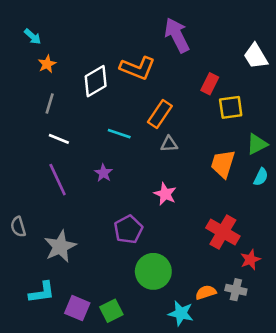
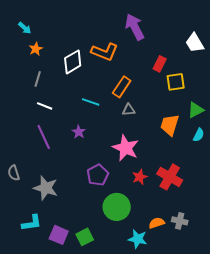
pink star: (165, 194) -> (126, 148), size x1.5
gray star: (60, 246) -> (46, 188), turned -30
red star: (250, 260) -> (140, 177), moved

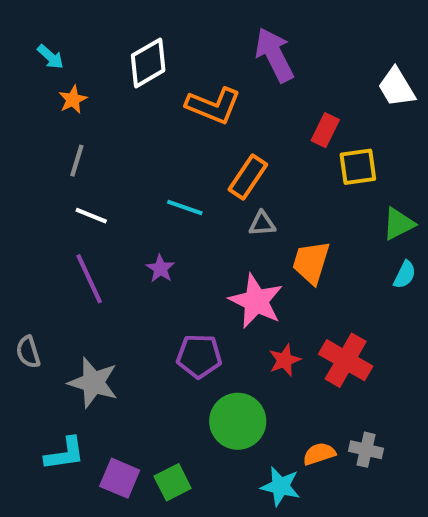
white diamond: (73, 62) -> (148, 63), moved
orange trapezoid: (170, 125) -> (311, 262), moved
purple pentagon: (98, 175) -> (199, 356), turned 30

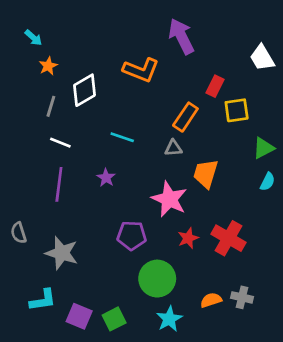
white diamond: (148, 63) -> (85, 90), moved
orange rectangle: (248, 177) -> (185, 117), moved
purple line: (89, 279) -> (59, 184), turned 32
cyan star: (280, 486) -> (169, 319), moved, turned 30

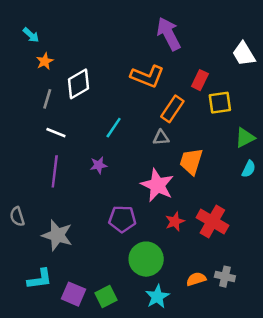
orange L-shape: (141, 70) -> (147, 76), moved
cyan line: (122, 137) -> (114, 128), turned -75
purple star: (106, 178) -> (99, 165), turned 30

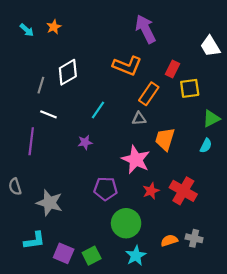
orange star: (45, 61) -> (54, 27), moved
cyan semicircle: (249, 169) -> (206, 146), moved
purple line: (55, 171) -> (31, 141), moved

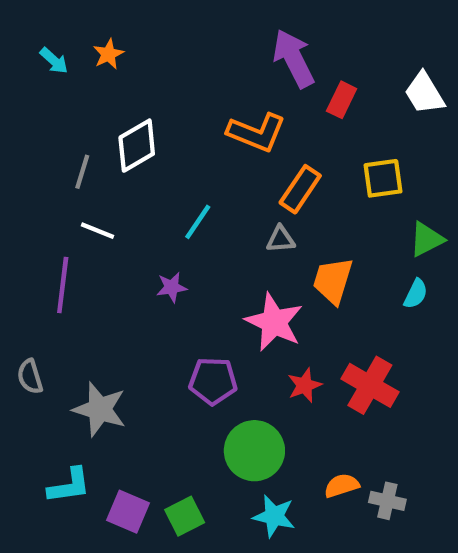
red rectangle: (172, 69) -> (342, 100), moved
gray cross: (194, 238) -> (387, 501), moved
cyan star: (136, 256) -> (274, 516), turned -30

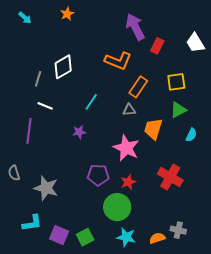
orange star: (108, 54) -> (67, 14), moved
cyan arrow: (54, 61) -> (25, 18), moved
green triangle: (427, 239) -> (178, 110), moved
red star: (305, 385) -> (128, 182), moved
orange semicircle: (342, 486) -> (157, 238), moved

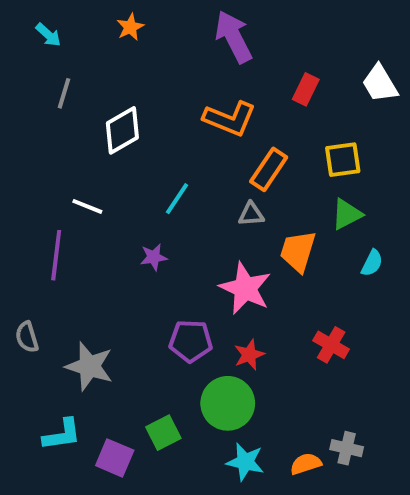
purple arrow: (135, 27) -> (234, 37), moved
gray line: (38, 79) -> (64, 93), moved
red cross: (170, 177) -> (331, 345), size x0.7
green square: (85, 237) -> (163, 433), moved

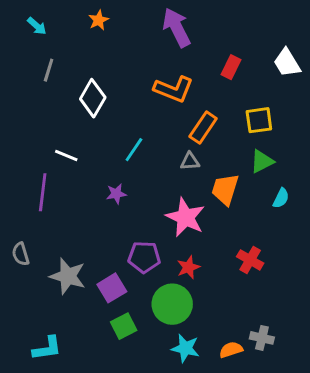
white diamond: (122, 130) -> (93, 98), turned -30
cyan L-shape: (62, 435) -> (47, 348), moved
purple square: (115, 458) -> (112, 288), moved, turned 36

